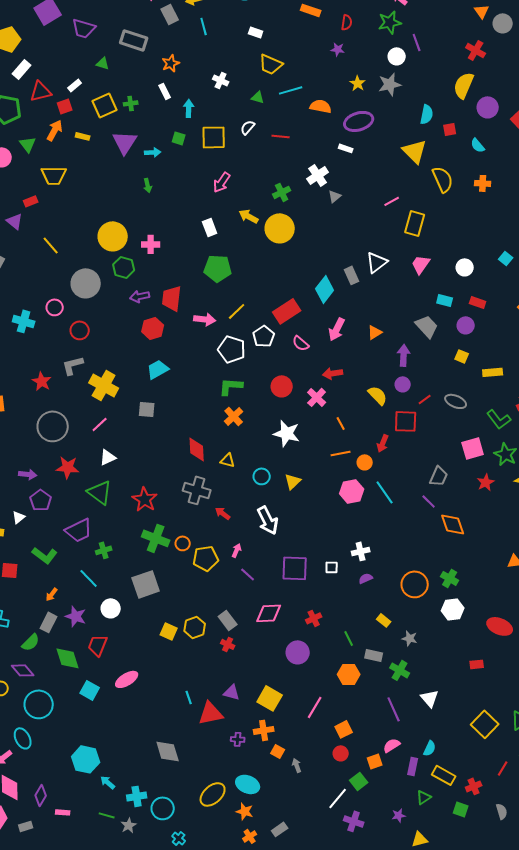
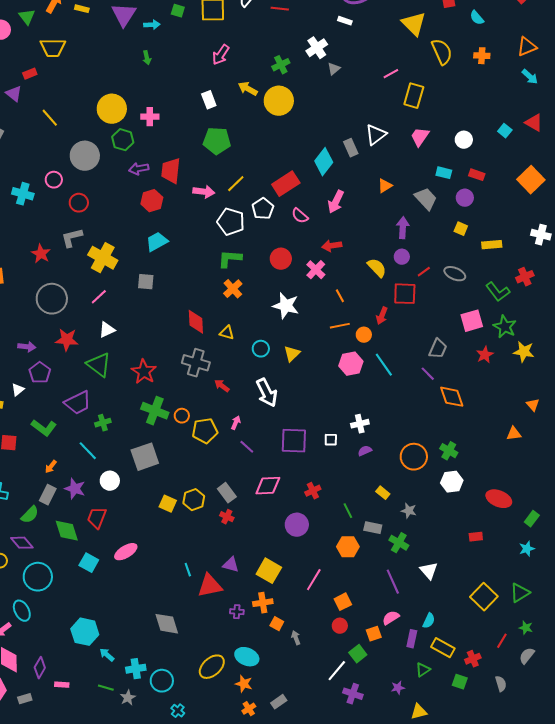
orange triangle: (375, 332) -> (385, 186), moved

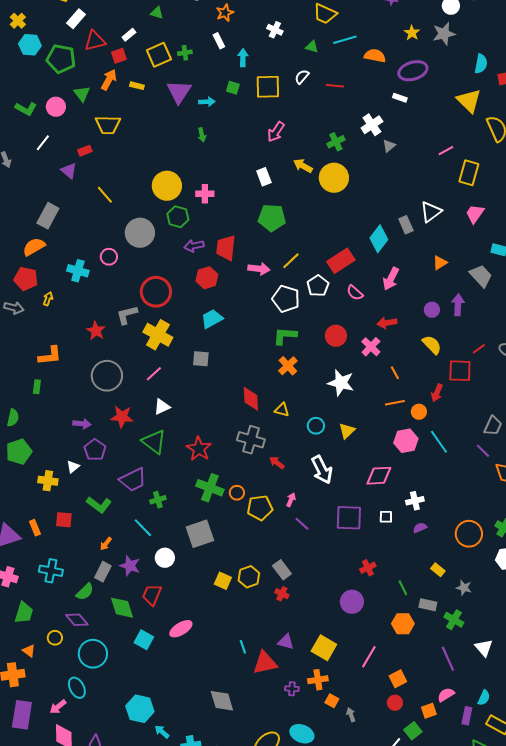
red circle: (79, 203) -> (156, 292), moved, size x1.6
purple circle: (402, 257) -> (432, 310), moved
pink diamond: (268, 486) -> (379, 476), moved

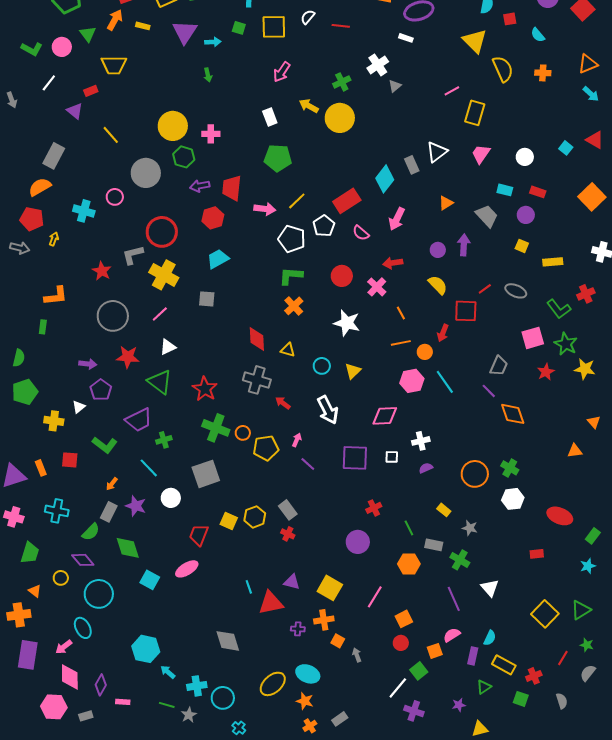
red trapezoid: (152, 595) -> (199, 535), moved

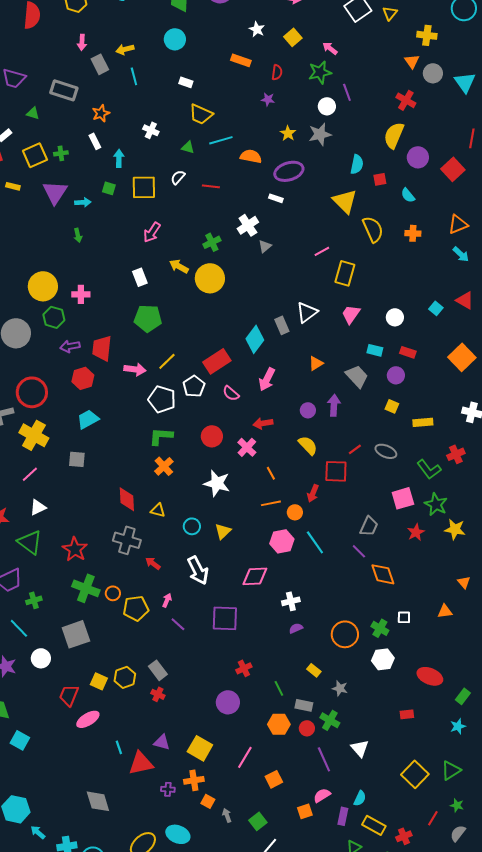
white square: (392, 457) -> (404, 617), moved
pink ellipse: (187, 569) -> (88, 719), moved
red circle: (401, 643) -> (307, 728), moved
green square: (419, 671) -> (258, 821), moved

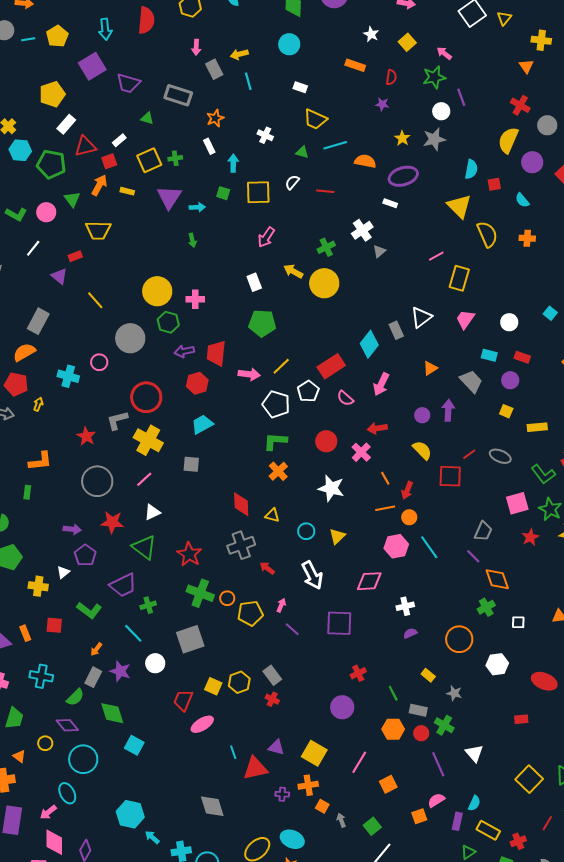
gray circle: (433, 73) -> (547, 125), moved
red arrow: (313, 493) -> (407, 490), moved
gray cross: (127, 540) -> (241, 545), turned -36
green cross: (380, 628) -> (486, 607), moved, turned 30

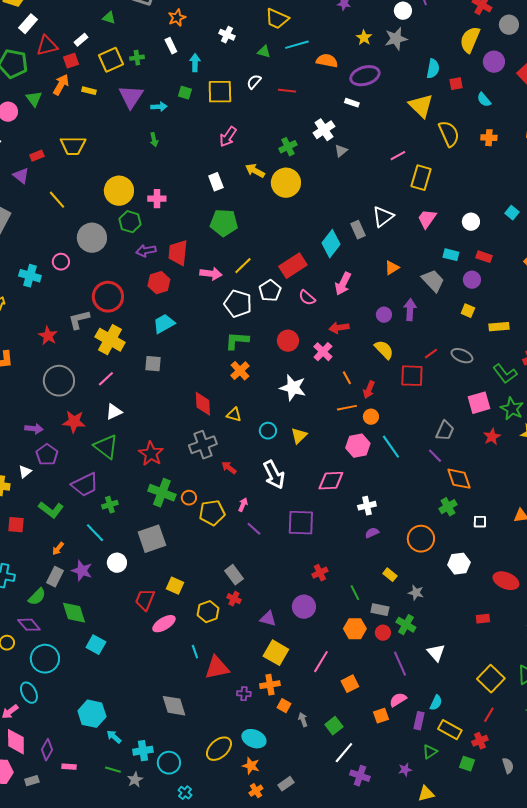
yellow trapezoid: (98, 230) -> (73, 146), moved
yellow hexagon: (239, 682) -> (208, 612), moved
purple triangle: (276, 747) -> (268, 619), moved
red line: (547, 823) -> (489, 715), moved

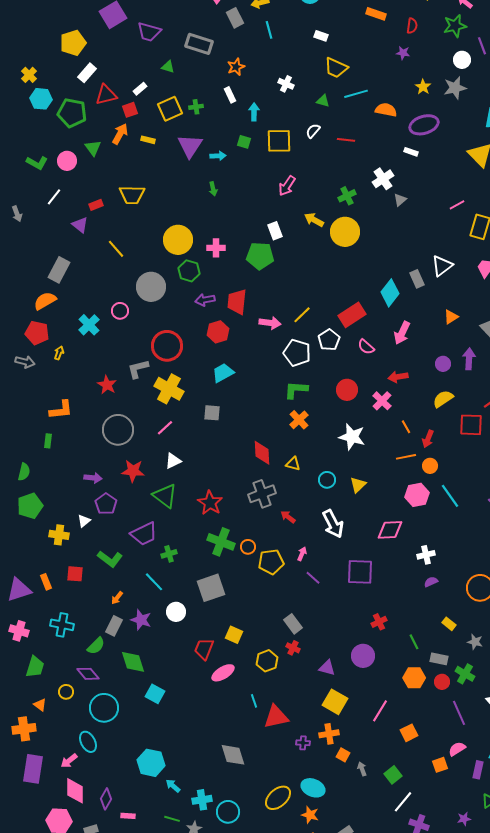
green pentagon: (224, 223) -> (260, 256), moved
cyan cross: (30, 276) -> (89, 325), turned 30
yellow semicircle: (384, 350) -> (443, 399), turned -80

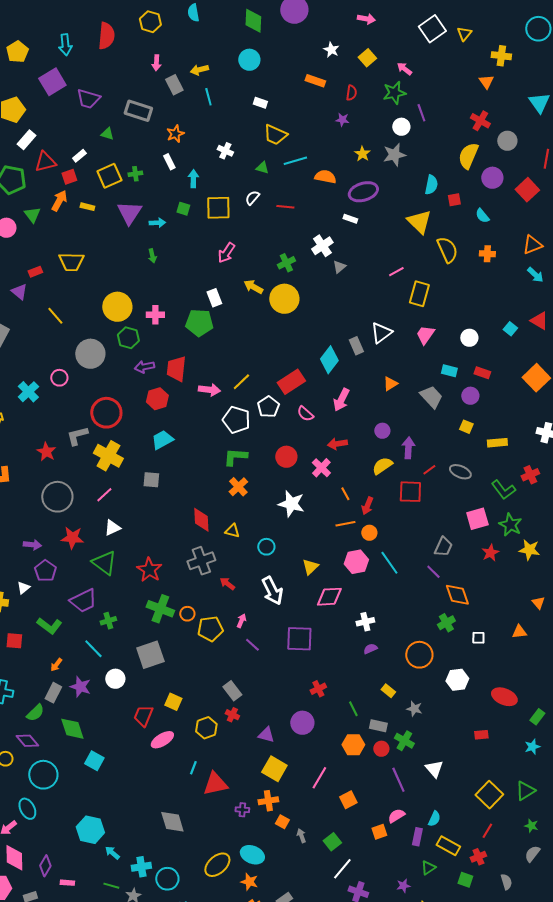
purple arrow: (469, 359) -> (408, 448), moved
yellow triangle: (358, 485) -> (310, 567), moved
cyan line: (254, 701) -> (193, 768), turned 40

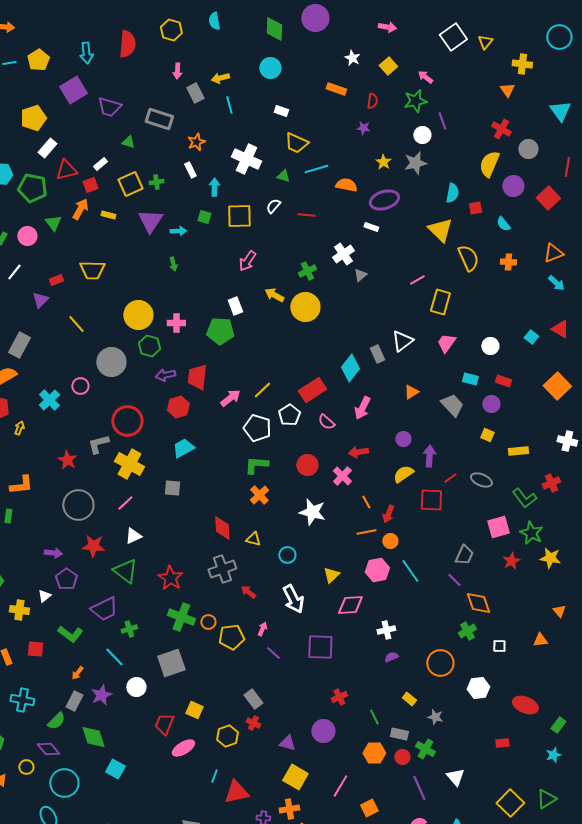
white cross: (225, 151) -> (246, 159), size x1.8
purple triangle: (19, 292) -> (40, 300), turned 36
pink arrow: (209, 390) -> (230, 398), turned -45
purple star: (80, 687) -> (101, 695), turned 30

